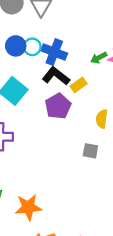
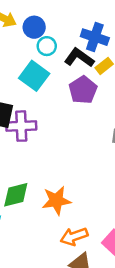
cyan circle: (32, 47) -> (47, 46), moved
blue cross: (54, 52) -> (95, 37), moved

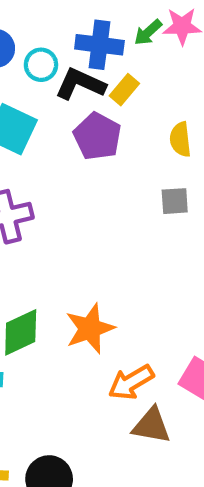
cyan circle: (47, 46) -> (41, 65), moved

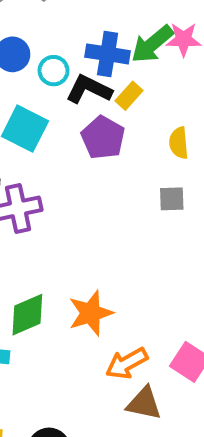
green arrow: (148, 32) -> (152, 44), size x1.6

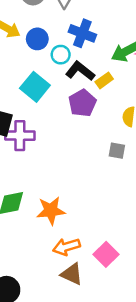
blue cross: (108, 54) -> (82, 33), moved

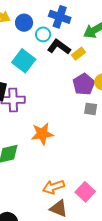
purple pentagon: (82, 103) -> (84, 84), moved
orange star: (51, 211) -> (42, 134), moved

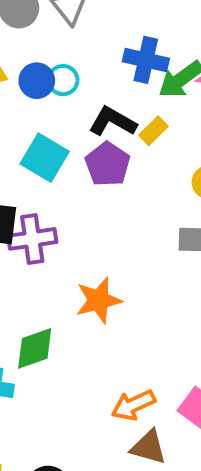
blue cross: (60, 17) -> (146, 60), moved
cyan circle: (43, 34) -> (63, 80), moved
purple pentagon: (84, 84) -> (108, 164), moved

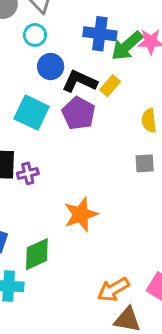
cyan circle: (63, 80) -> (35, 35), moved
blue circle: (37, 81) -> (51, 67), moved
purple cross: (32, 239) -> (28, 173), size x0.6

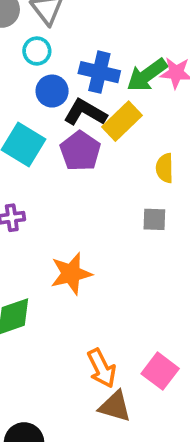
blue cross: (100, 34) -> (99, 72), moved
yellow rectangle: (110, 86) -> (122, 121), size x1.5
orange arrow: (113, 289) -> (102, 368), turned -92

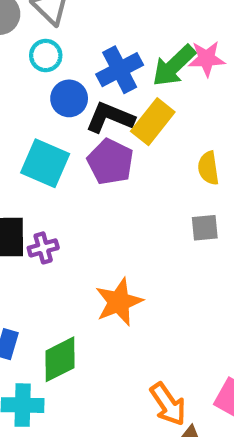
blue cross: (99, 72) -> (120, 70), turned -33

